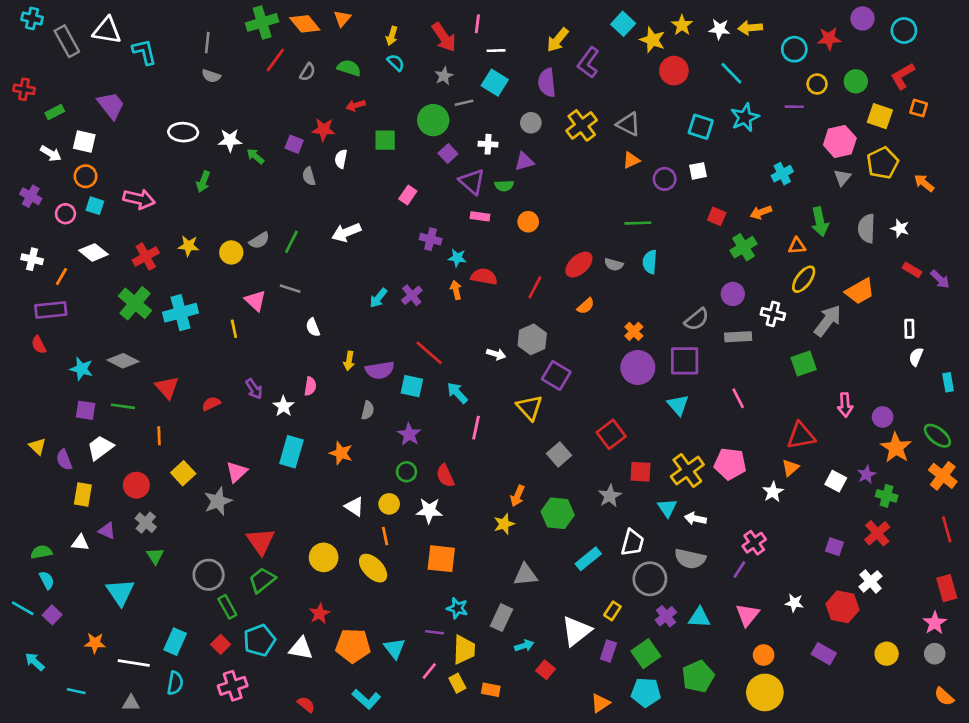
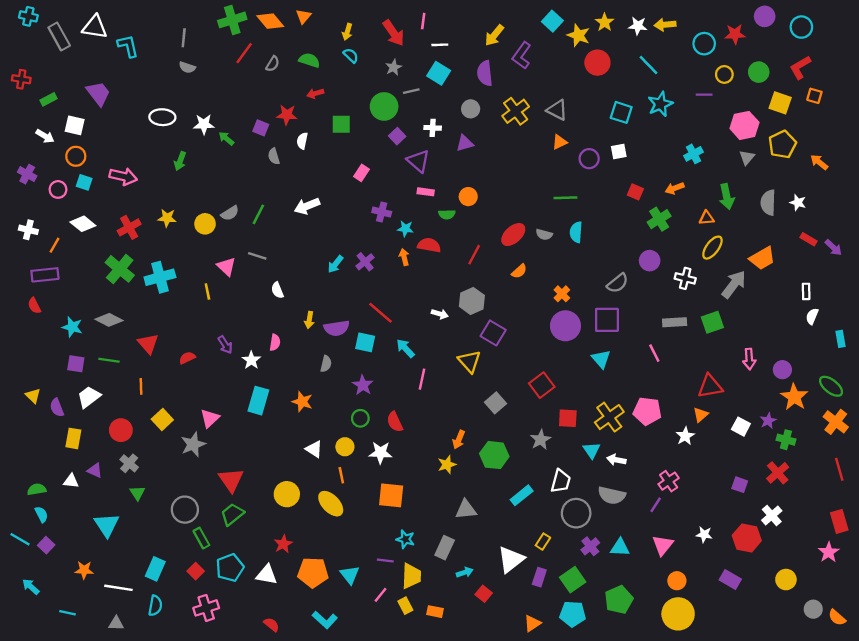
green semicircle: (504, 186) -> (447, 214), moved
gray rectangle: (738, 337) -> (675, 322), moved
gray circle: (935, 654) -> (813, 609), moved

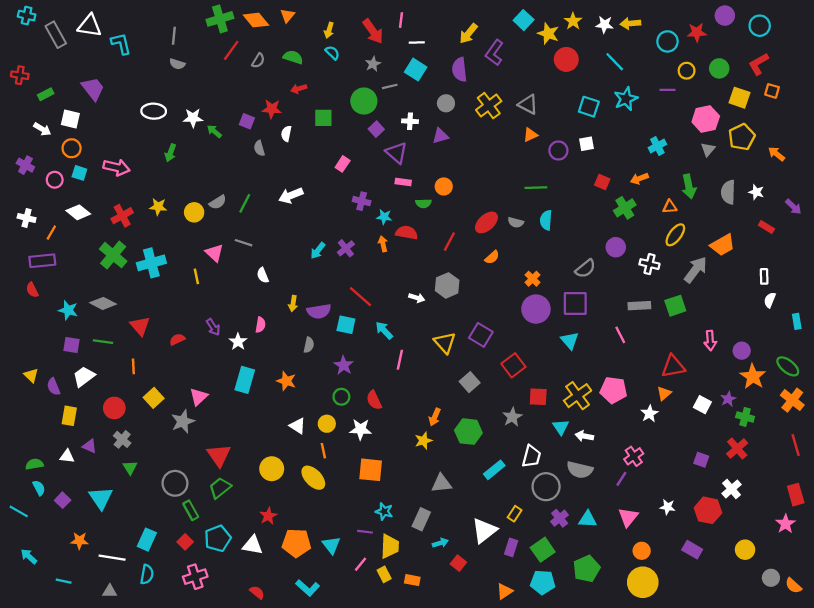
purple arrow: (833, 248) -> (793, 207), moved
purple square: (493, 333) -> (481, 335), moved
purple square: (46, 545) -> (63, 500), moved

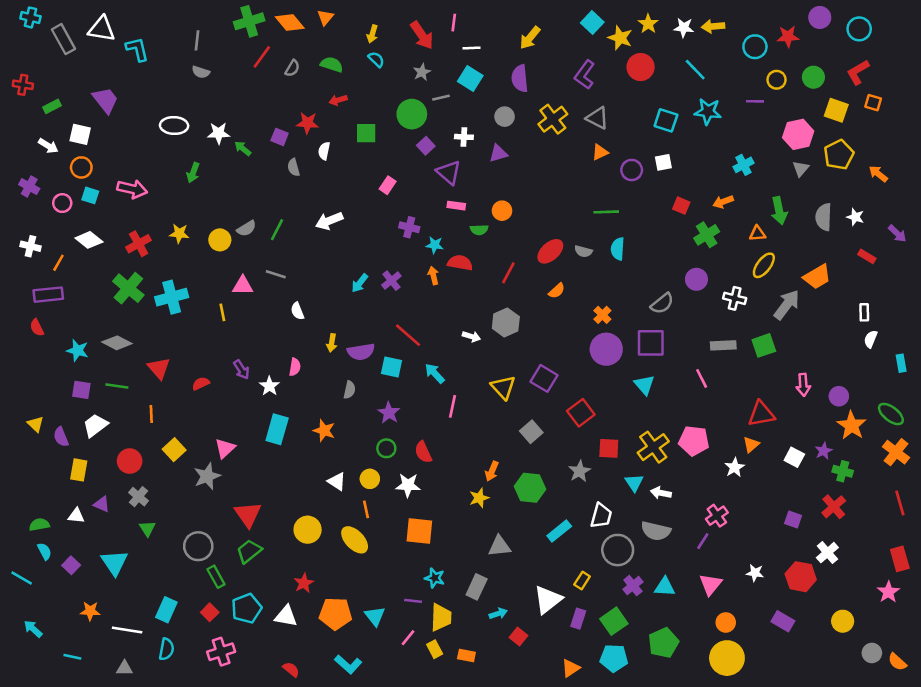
purple L-shape: (494, 53) -> (585, 75), moved
cyan star: (626, 99) -> (708, 112), turned 30
pink triangle: (214, 253) -> (243, 286), turned -42

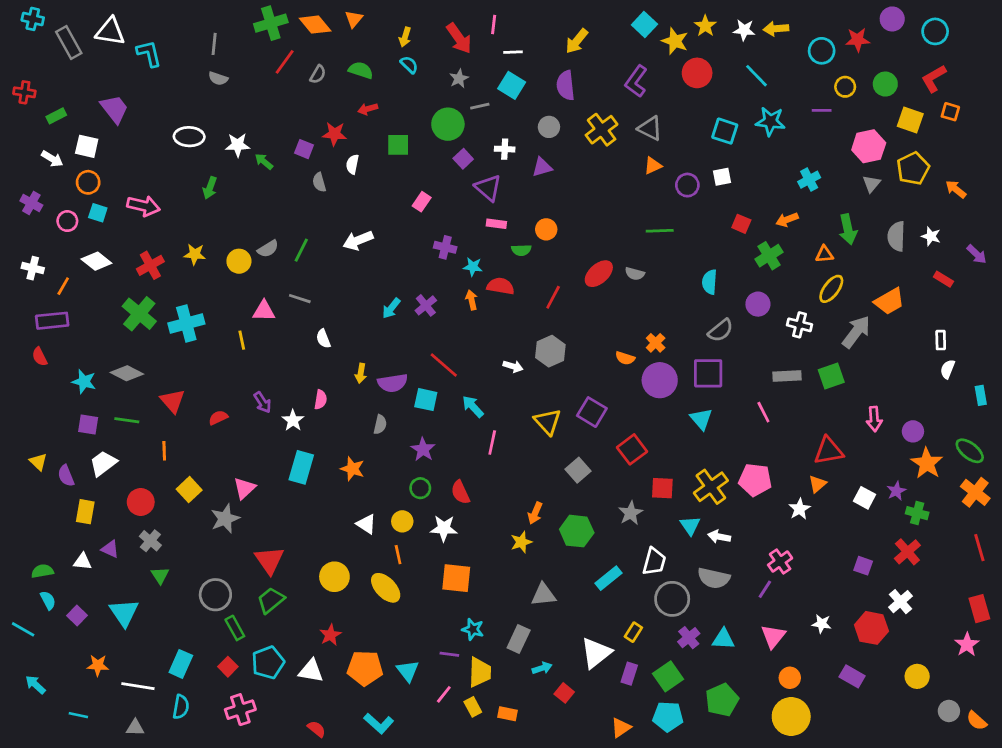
cyan semicircle: (618, 249) -> (710, 282), moved
orange semicircle: (557, 291) -> (625, 358), moved, turned 60

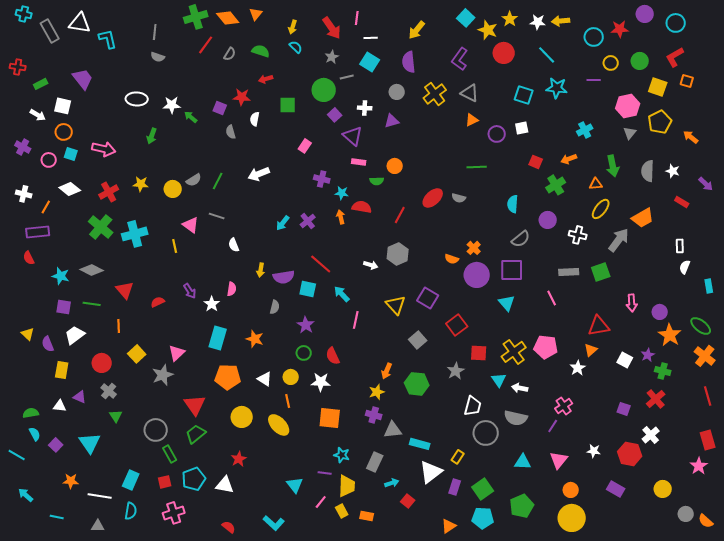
pink triangle: (264, 311) -> (191, 225), turned 36
cyan rectangle: (608, 578) -> (420, 444), moved, turned 54
purple cross: (689, 638) -> (374, 415), moved, turned -35
red square: (228, 667) -> (165, 482), turned 32
orange pentagon: (365, 668) -> (228, 377), moved

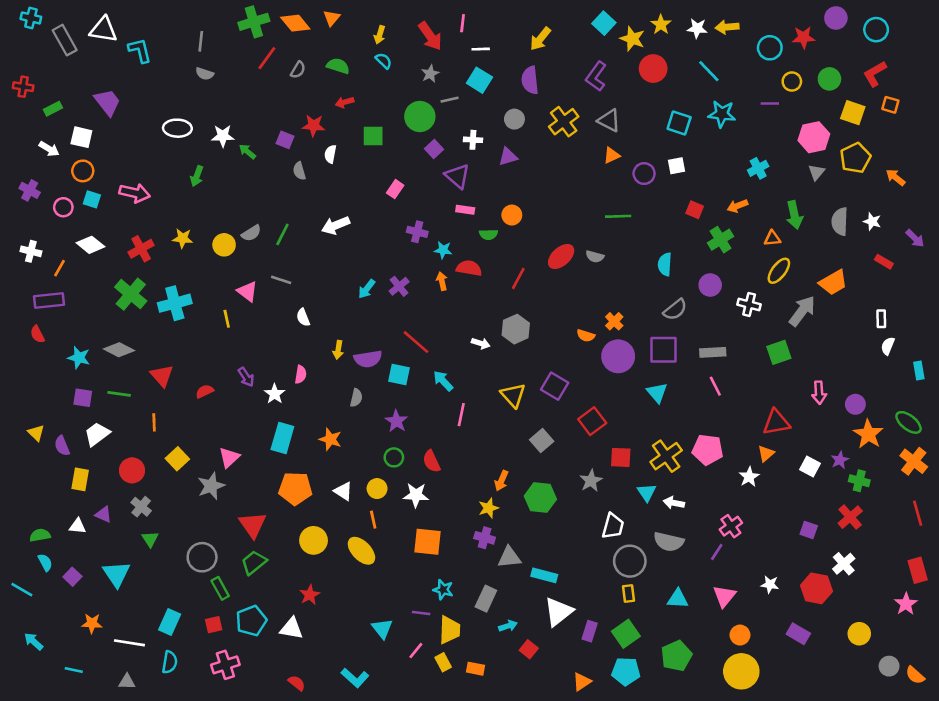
gray rectangle: (569, 272) -> (713, 352), moved
yellow rectangle: (458, 457) -> (629, 594), moved, turned -40

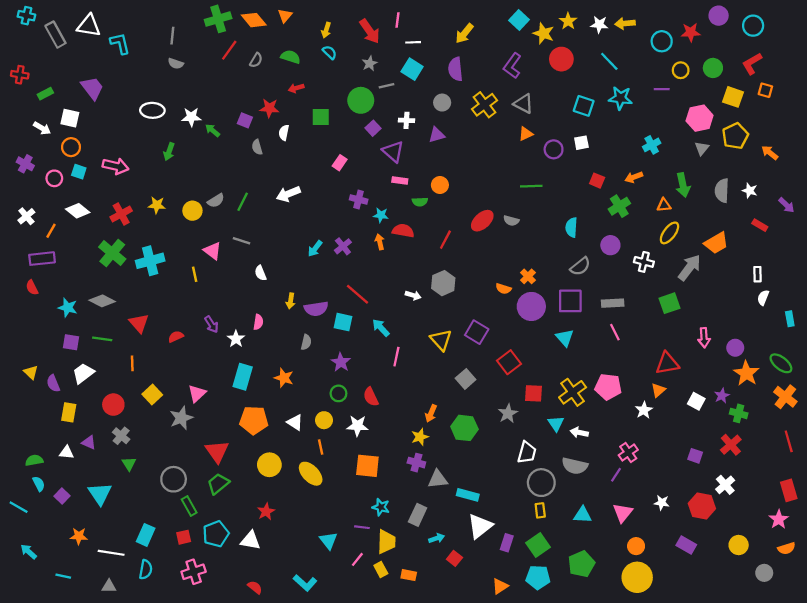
white cross: (31, 251) -> (26, 216), turned 36
orange semicircle: (915, 675) -> (787, 548), moved, turned -60

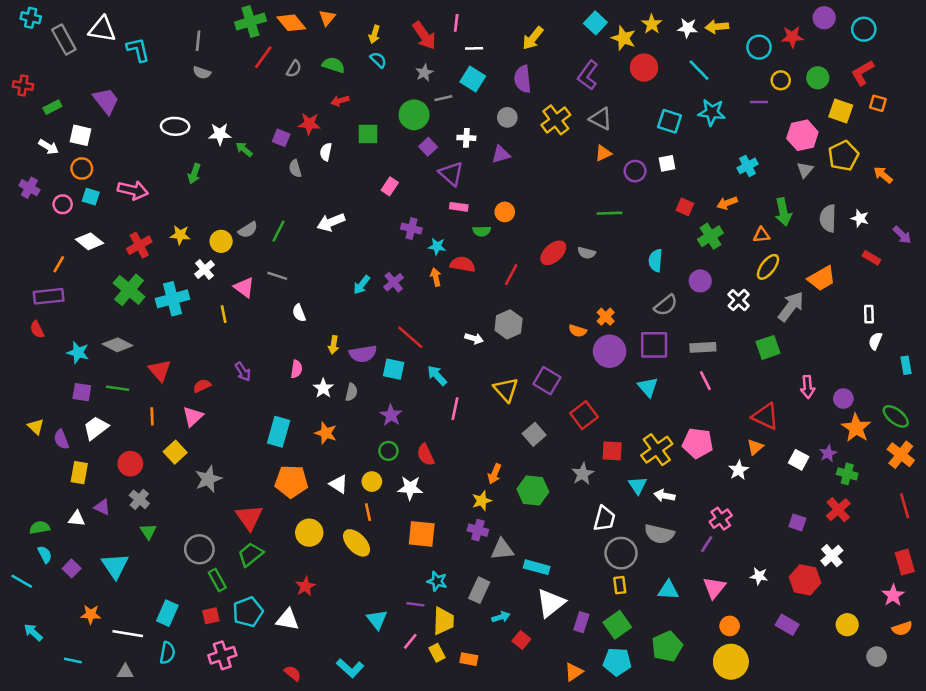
white cross: (26, 216) -> (204, 269), moved
white cross: (644, 262) -> (739, 300), turned 30
white star: (236, 339) -> (323, 388), moved
red triangle: (667, 363) -> (765, 416), turned 35
pink triangle: (197, 393) -> (193, 416), moved

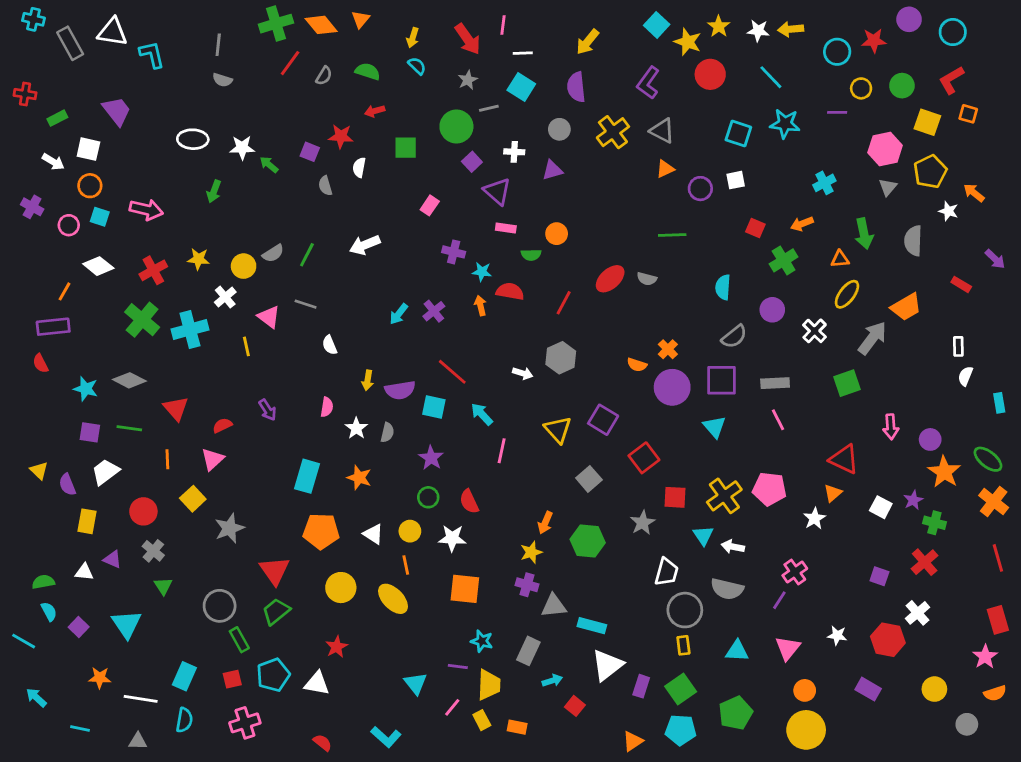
white star: (860, 218) -> (948, 211), moved

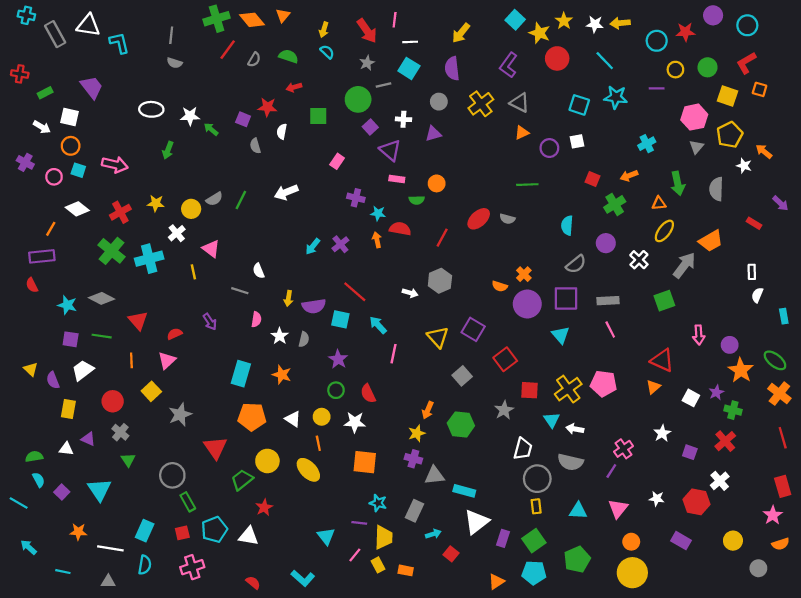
gray line: (306, 304) -> (240, 291), moved
white star: (815, 518) -> (662, 433), moved
green trapezoid: (276, 611) -> (242, 480), moved

